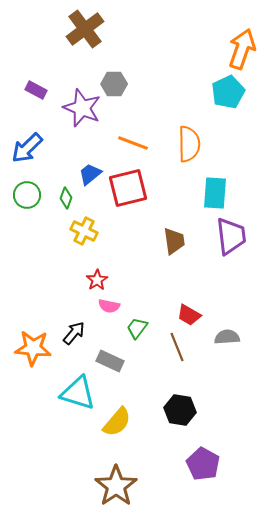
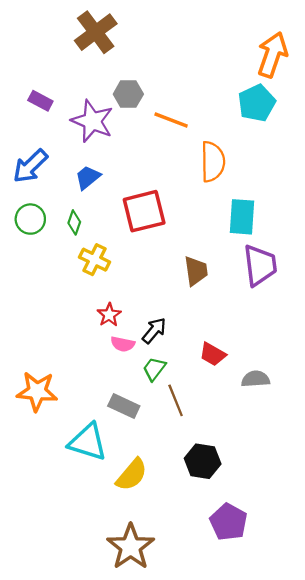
orange line: (133, 143) -> (171, 120), moved
blue trapezoid: (90, 174) -> (88, 177), moved
black arrow: (74, 333) -> (154, 331), moved
brown line: (177, 347) -> (176, 400), moved

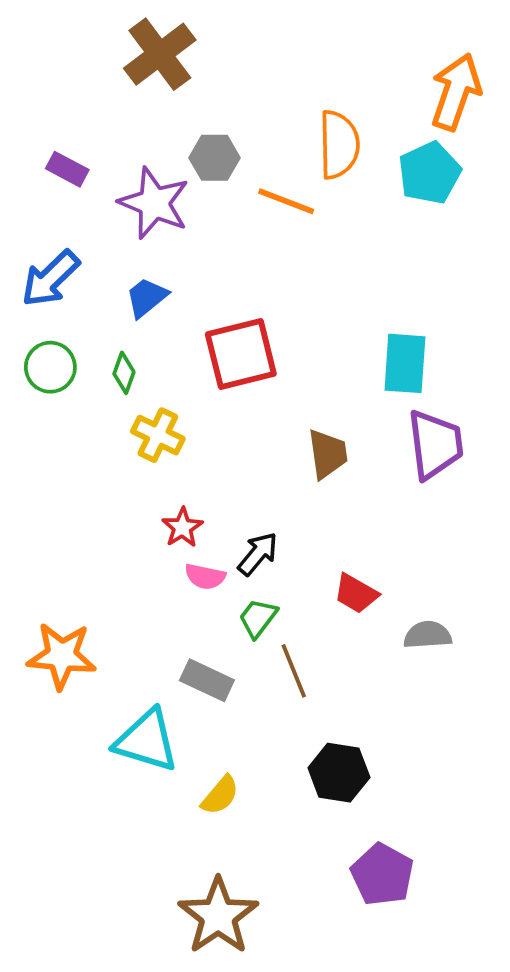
orange semicircle: (213, 162) -> (339, 145), moved
yellow semicircle: (132, 475) -> (220, 795), size x0.7

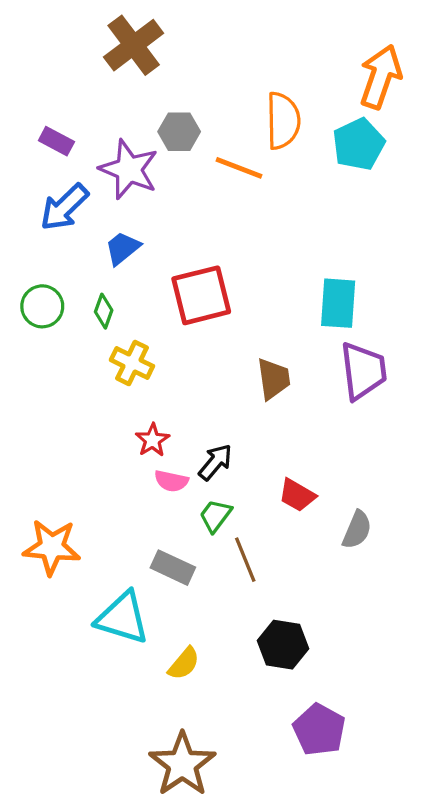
blue arrow: (50, 279) -> (64, 207), moved
gray semicircle: (428, 635) -> (357, 530), turned 117

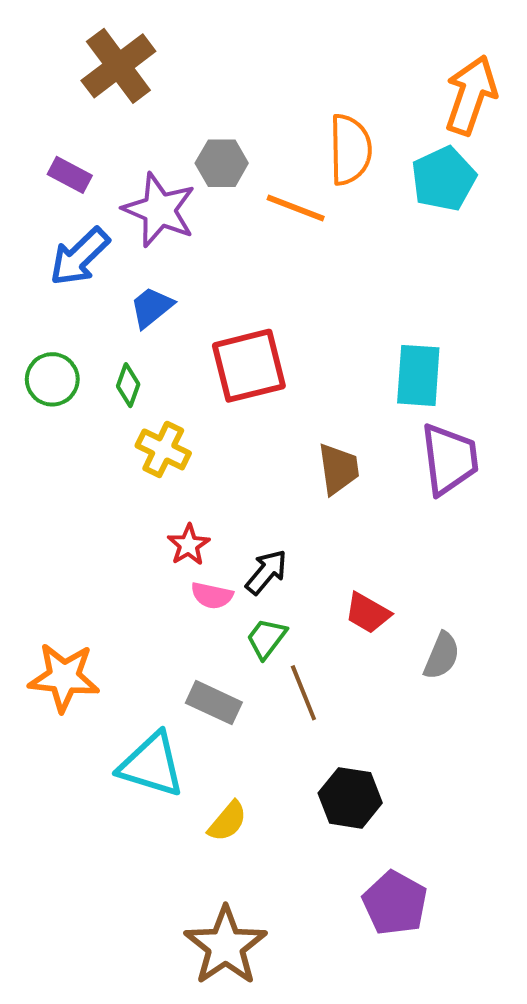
brown cross: (134, 45) -> (118, 66), moved

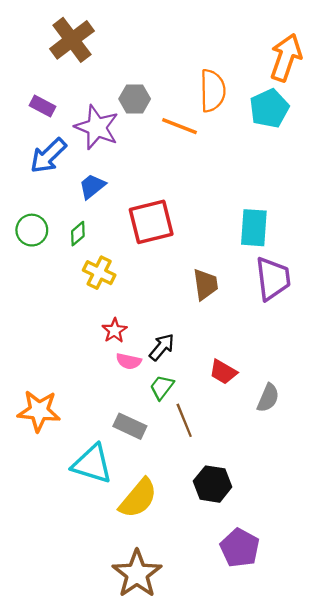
green diamond: (128, 385) -> (78, 234), turned 30
yellow semicircle: (227, 821) -> (138, 498), size x1.6

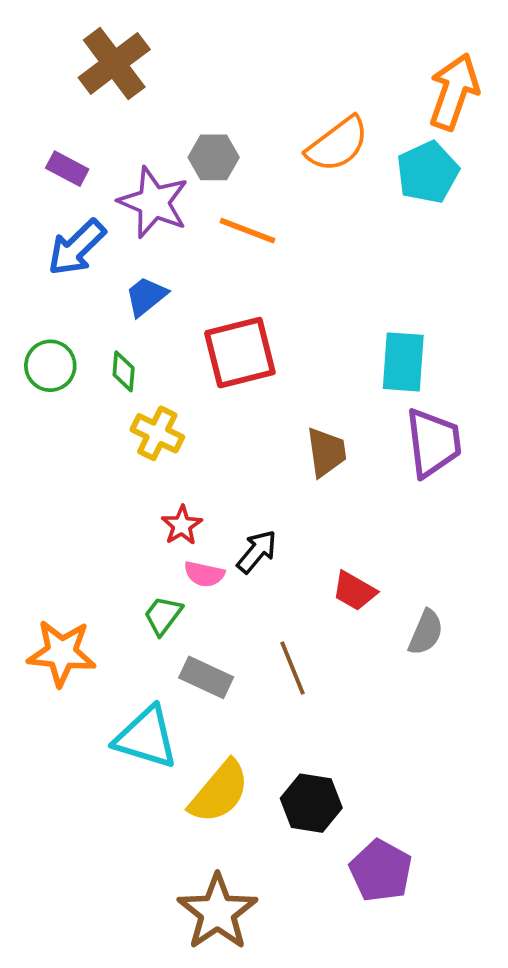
orange semicircle: (213, 91) -> (338, 144), turned 54
orange line: (179, 126) -> (247, 231), moved
green diamond: (78, 234) -> (124, 371), turned -45
green trapezoid: (162, 387) -> (163, 615), moved
black hexagon: (213, 484) -> (311, 803), moved

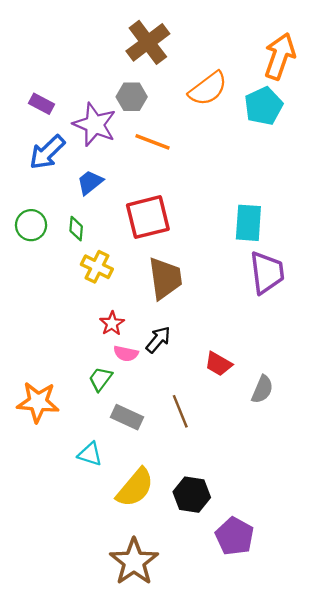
brown cross: (114, 63) -> (148, 42), moved
brown trapezoid: (326, 452) -> (165, 278), moved, size x1.4
cyan triangle: (146, 737) -> (90, 454), size x0.6

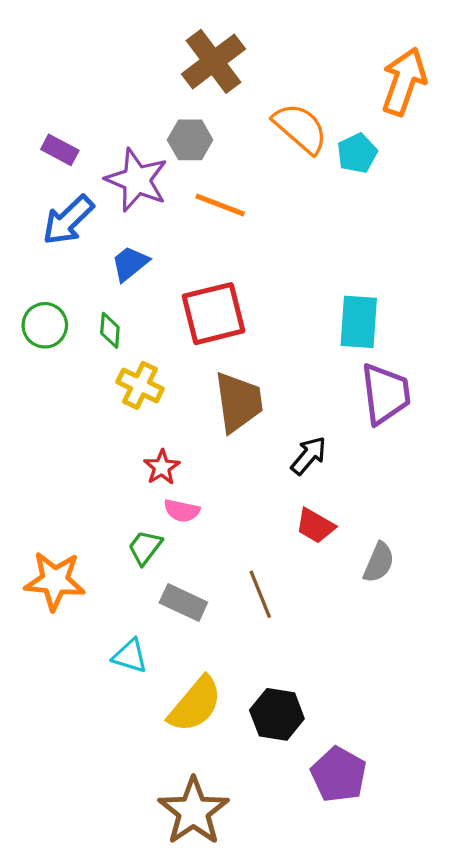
orange semicircle: (208, 89) -> (300, 128), turned -102
cyan pentagon: (263, 106) -> (357, 153), moved, size x0.7
black arrow: (158, 340) -> (309, 456), moved

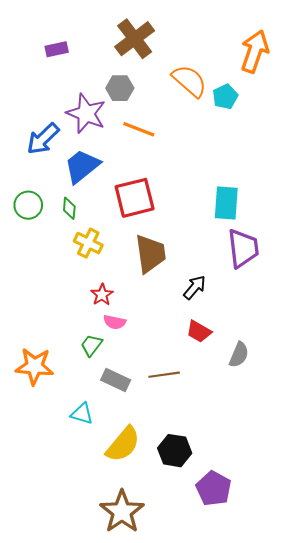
purple rectangle: (60, 150) -> (57, 49), moved, turned -40
blue trapezoid: (130, 264) -> (82, 166), size x1.5
brown line: (260, 594) -> (164, 375), turned -76

